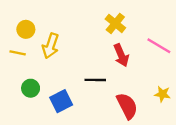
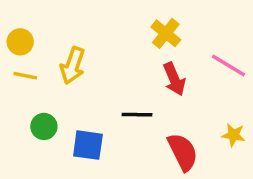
yellow circle: (26, 29) -> (20, 42), moved
blue square: (61, 101) -> (88, 145), turned 35

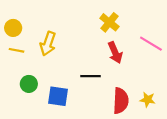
yellow star: (233, 135) -> (148, 100), moved
red semicircle: (183, 152) -> (121, 101), turned 30

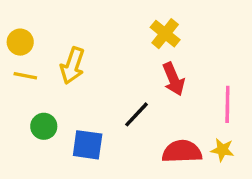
pink line: (151, 44) -> (227, 104), moved, turned 60
black line: (90, 76) -> (136, 114), turned -48
red semicircle: (121, 101) -> (182, 152), turned -95

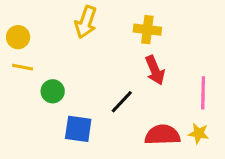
yellow cross: (165, 34) -> (147, 30), turned -32
yellow arrow: (72, 66) -> (86, 22), moved
green circle: (44, 126) -> (53, 91), moved

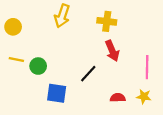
yellow line: (23, 67) -> (16, 59), moved
red semicircle: (162, 135) -> (118, 98), size x0.6

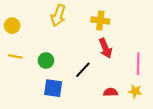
green circle: (38, 66) -> (46, 60), moved

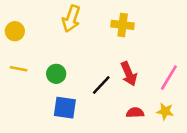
red arrow: (105, 48) -> (129, 74), moved
pink line: (138, 64) -> (169, 78), turned 30

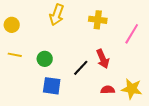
pink line: (169, 78) -> (132, 34), moved
yellow star: (165, 111) -> (132, 89), size x1.5

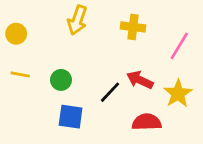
red arrow: (103, 59) -> (140, 80), turned 138
yellow star: (132, 89) -> (178, 94), moved, turned 30
red semicircle: (108, 90) -> (147, 122), size x1.5

